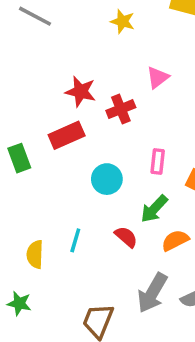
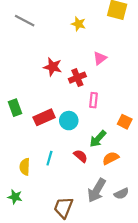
red rectangle: (67, 135) -> (44, 117), moved
pink rectangle: (158, 162) -> (93, 100), moved

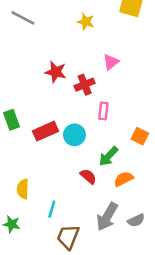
cyan line: (49, 158) -> (52, 209), moved

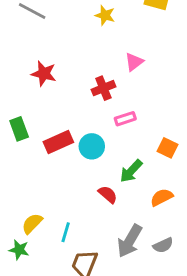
red star: (56, 72) -> (44, 74), moved
pink rectangle: (103, 111) -> (125, 119), turned 66
orange semicircle: (124, 179) -> (162, 197), moved
yellow semicircle: (23, 189) -> (32, 223), moved, turned 42

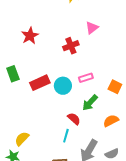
red star: (44, 74) -> (30, 36), turned 30
pink rectangle: (125, 119) -> (86, 78), moved
cyan line: (66, 232) -> (66, 136), moved

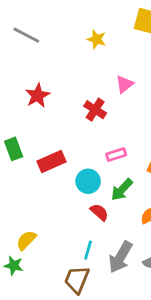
red cross: (71, 46) -> (95, 110), turned -35
cyan circle: (63, 86) -> (88, 181), moved
cyan line: (66, 136) -> (88, 250), moved

